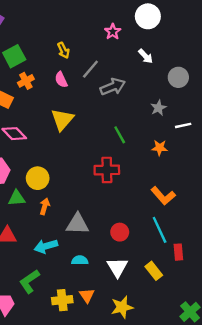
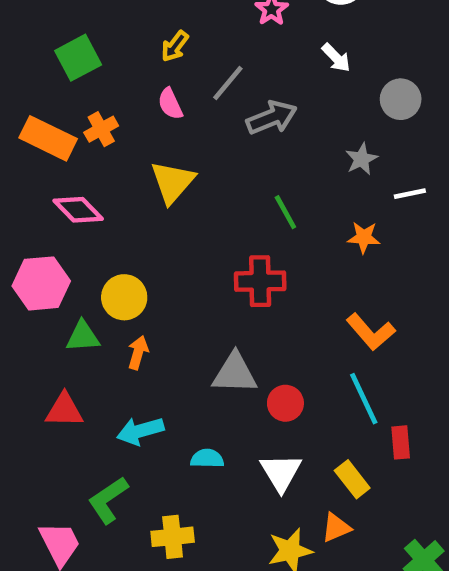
yellow arrow: (63, 50) -> (175, 46), turned 63
orange cross: (26, 81) -> (101, 129), moved
gray triangle: (77, 224) -> (235, 373), moved
orange triangle: (87, 295) -> (336, 528), moved, turned 42

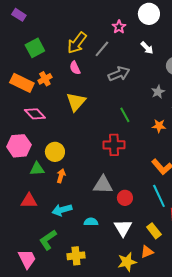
yellow arrow: (175, 46) -> (77, 43), size x1.6
gray line: (228, 83) -> (102, 49), moved

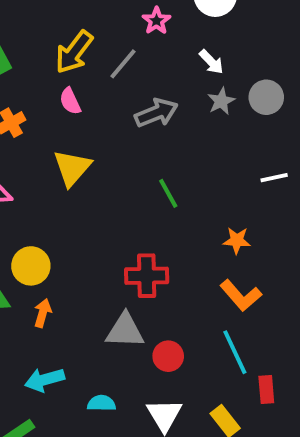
gray star: (158, 92) -> (221, 101), moved
orange star: (159, 126) -> (237, 240), moved
red cross: (114, 145) -> (147, 276), moved

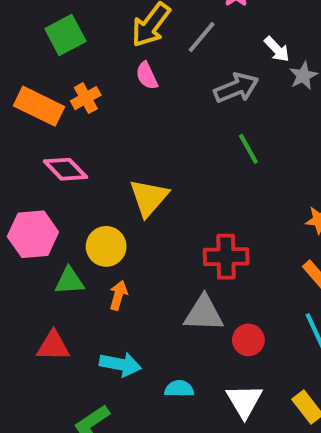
white arrow: (211, 62) -> (277, 49), moved
yellow triangle: (72, 168) -> (149, 198), moved
green line: (168, 193) -> (248, 149), moved
cyan arrow: (45, 380) -> (120, 364), turned -153

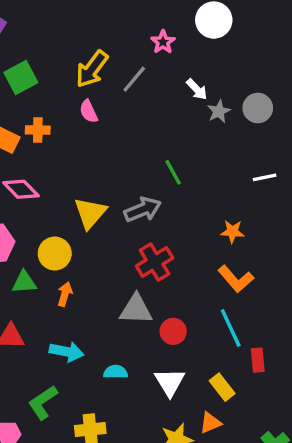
gray arrow: (236, 88) -> (143, 210), moved
orange cross: (86, 98) -> (38, 130), turned 30
red cross: (226, 257) -> (155, 262), turned -30

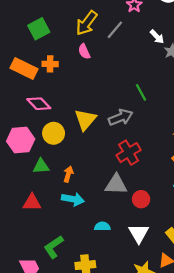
yellow circle: (55, 254) -> (54, 133), moved
cyan arrow: (67, 352) -> (73, 199), moved

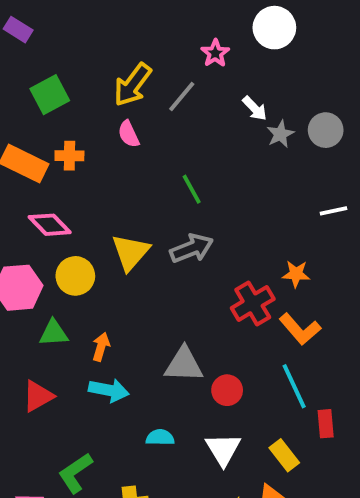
green line: (141, 92) -> (192, 189), moved
red cross: (129, 153) -> (253, 303), moved
red triangle: (32, 203) -> (38, 396), turned -30

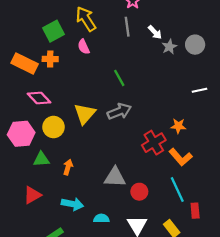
yellow arrow: (133, 85) -> (86, 19), turned 110
green square: (50, 95) -> (54, 31), moved
gray line: (182, 97) -> (127, 27), moved, turned -48
cyan arrow: (109, 390) -> (72, 204), moved

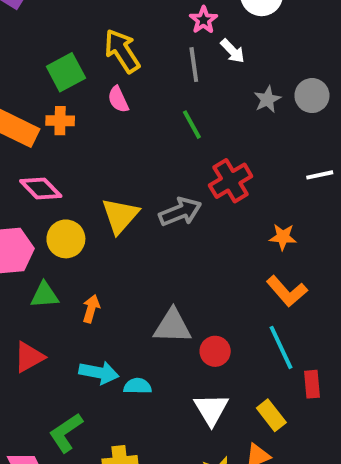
white arrow: (155, 32) -> (233, 51), moved
green line: (119, 78) -> (192, 125), moved
red cross: (154, 143) -> (231, 181), moved
cyan semicircle: (101, 218) -> (138, 386), moved

